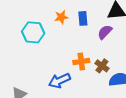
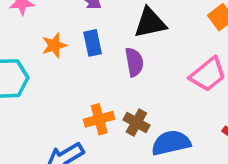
purple semicircle: (105, 32) -> (134, 62), turned 133

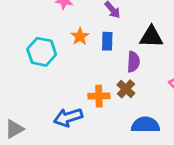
orange star: (54, 45) -> (80, 36), turned -30
brown cross: (136, 123) -> (126, 89), moved

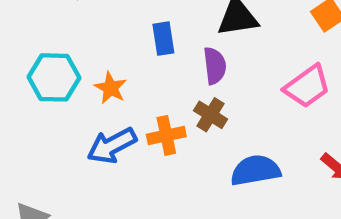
orange star: (80, 36) -> (111, 88), moved
blue arrow: (68, 117) -> (112, 146), moved

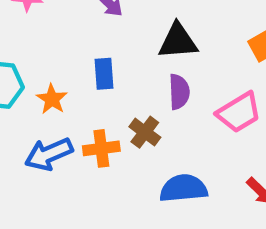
blue rectangle: (163, 39) -> (104, 74), moved
purple semicircle: (215, 66) -> (179, 92), moved

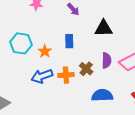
purple semicircle: (179, 92) -> (106, 60), moved

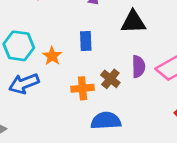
blue arrow: (42, 76) -> (24, 84), moved
blue semicircle: (102, 95) -> (106, 121), moved

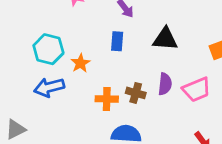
blue rectangle: (86, 41) -> (117, 41), moved
brown cross: (110, 79) -> (136, 93), turned -30

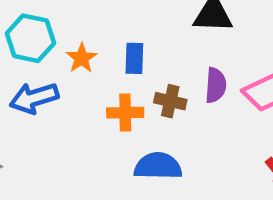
blue rectangle: (117, 41) -> (134, 58), moved

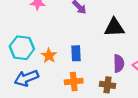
brown cross: (170, 101) -> (107, 85), moved

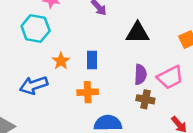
cyan hexagon: (22, 48) -> (36, 28), moved
brown cross: (107, 85) -> (145, 99), moved

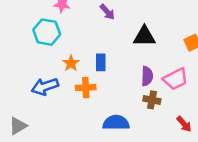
orange cross: (88, 92) -> (86, 88), moved

